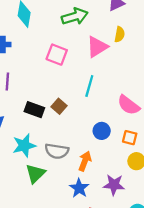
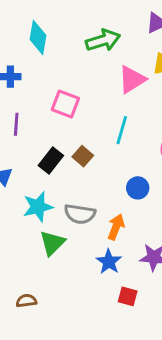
pink square: (57, 55) -> (65, 104), moved
black rectangle: (34, 110) -> (51, 160), turned -72

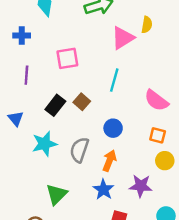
pink square: (65, 104) -> (67, 58), turned -30
blue circle: (138, 188) -> (113, 128), moved
gray semicircle: (80, 214) -> (79, 150), turned 100
green triangle: (52, 243) -> (57, 194), moved

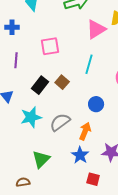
blue circle: (113, 128) -> (96, 104), moved
gray semicircle: (79, 150) -> (60, 122), turned 35

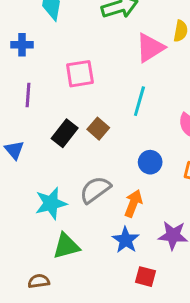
cyan star: (31, 117) -> (51, 203), moved
green triangle: (41, 159) -> (66, 246), turned 30

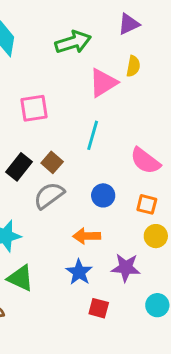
gray semicircle: (95, 190) -> (49, 195), moved
orange arrow: (133, 203) -> (87, 236), turned -112
green triangle: (66, 246) -> (20, 278), turned 40

